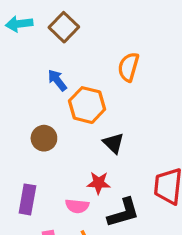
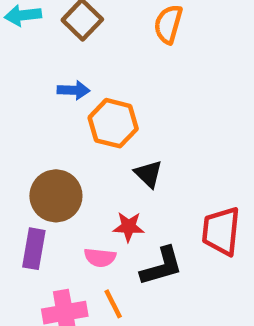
orange semicircle: (128, 67) -> (168, 24), moved
blue arrow: (57, 80) -> (74, 90), turned 130
brown circle: (44, 138) -> (56, 196), moved, size x1.5

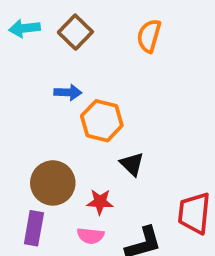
red star: (129, 227) -> (100, 202), moved

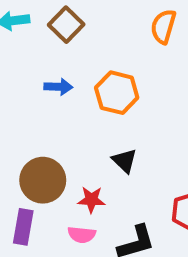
orange semicircle: (149, 36) -> (163, 27), moved
orange hexagon: (102, 121) -> (117, 93), moved

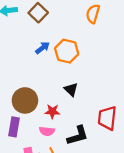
blue arrow: (58, 87) -> (43, 48), moved, turned -40

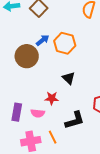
brown circle: (25, 100) -> (27, 56), moved
pink semicircle: (47, 131) -> (38, 113), moved

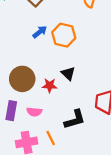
brown circle: (27, 56) -> (22, 79), moved
red star: (52, 98) -> (50, 85), moved

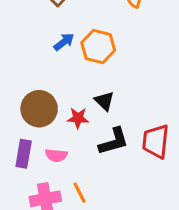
black L-shape: (75, 119) -> (114, 141), moved

